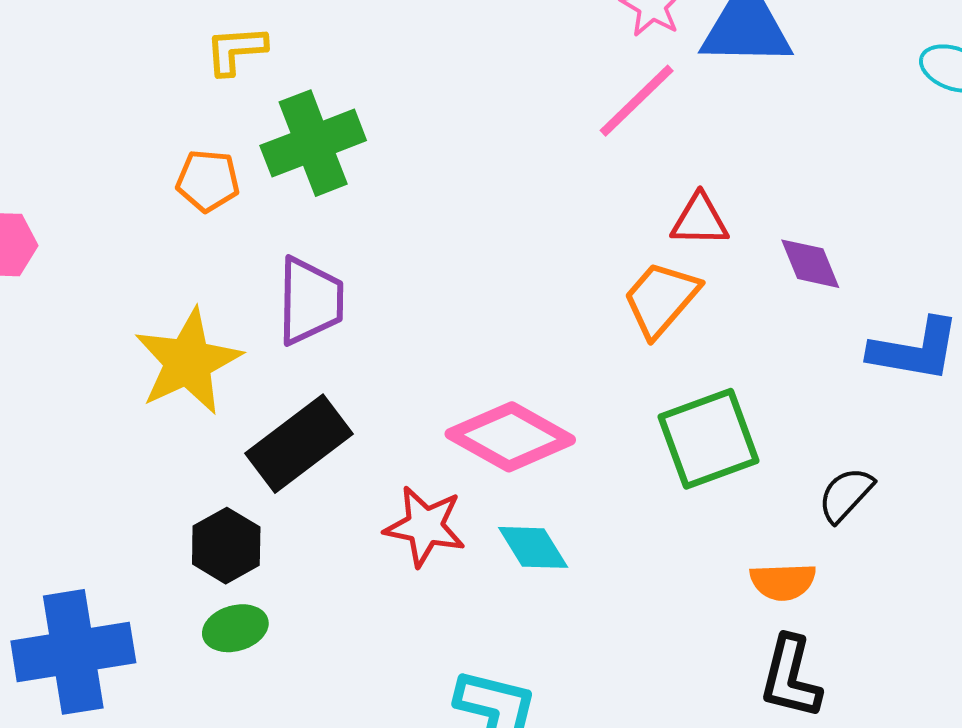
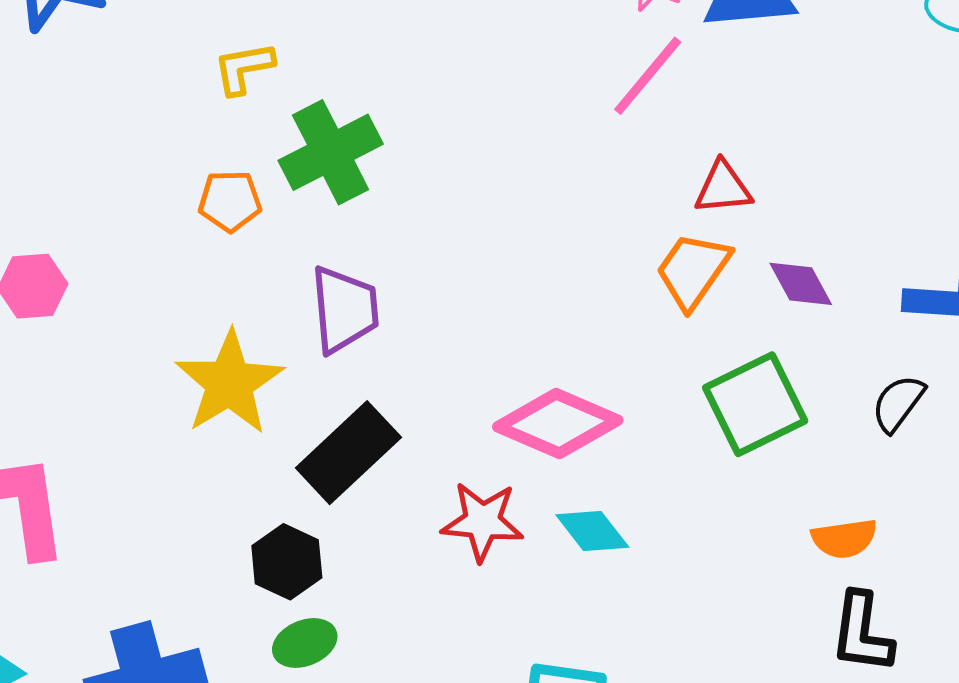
purple diamond: (810, 264) -> (801, 284), moved
black semicircle: (846, 495) -> (898, 403), moved

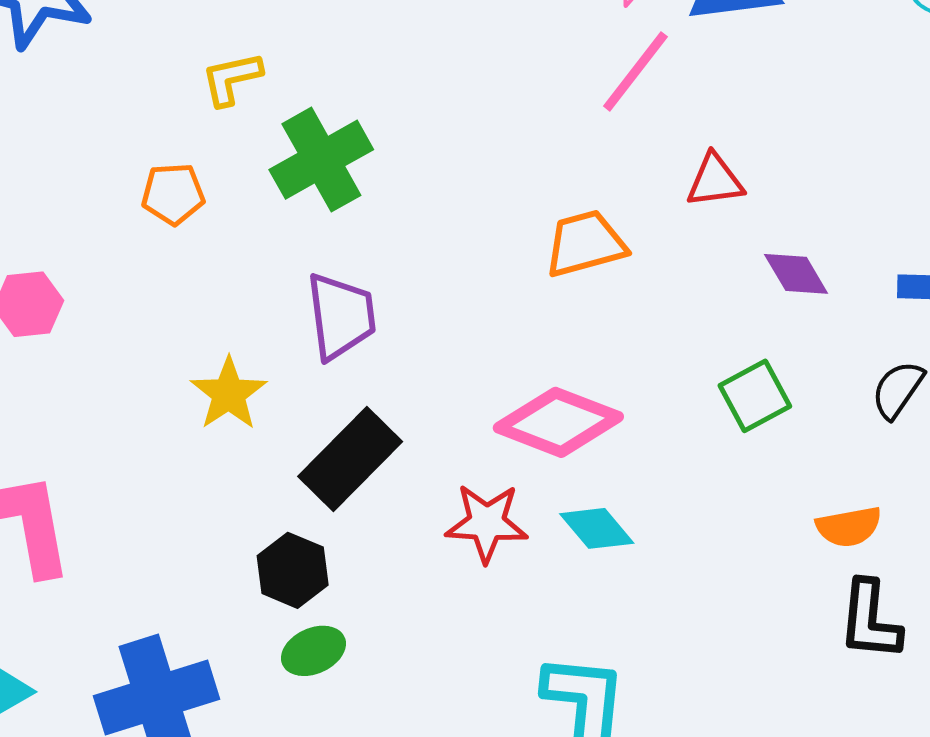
orange pentagon: (230, 201) -> (173, 194), moved
orange trapezoid: (693, 270) -> (585, 244), moved, turned 42
yellow star: (229, 383) -> (229, 394), size x0.7
green square: (755, 404) -> (755, 396), size x0.7

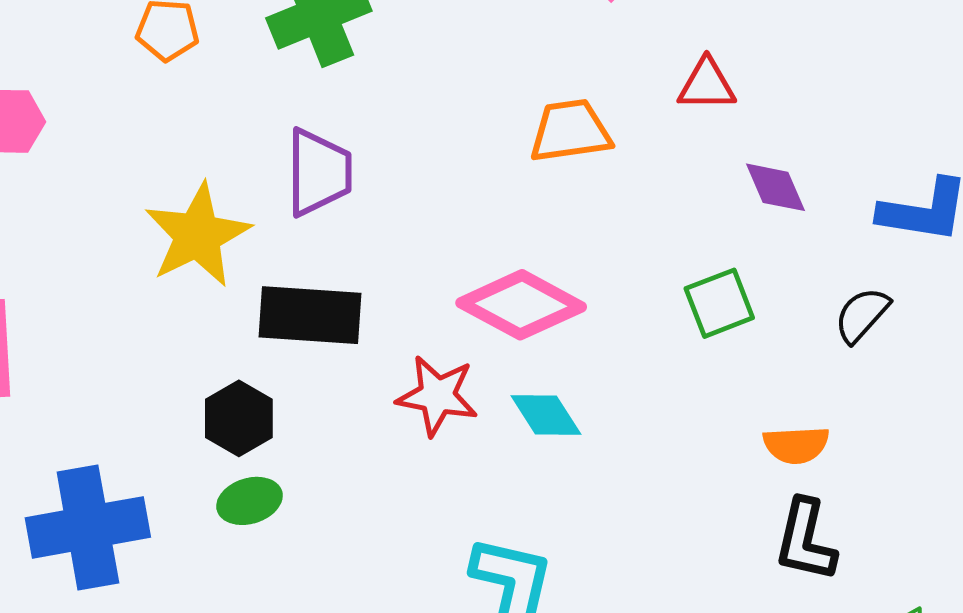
yellow star: (229, 394) -> (198, 235), size x1.4
black rectangle: (350, 459) -> (310, 315), turned 42

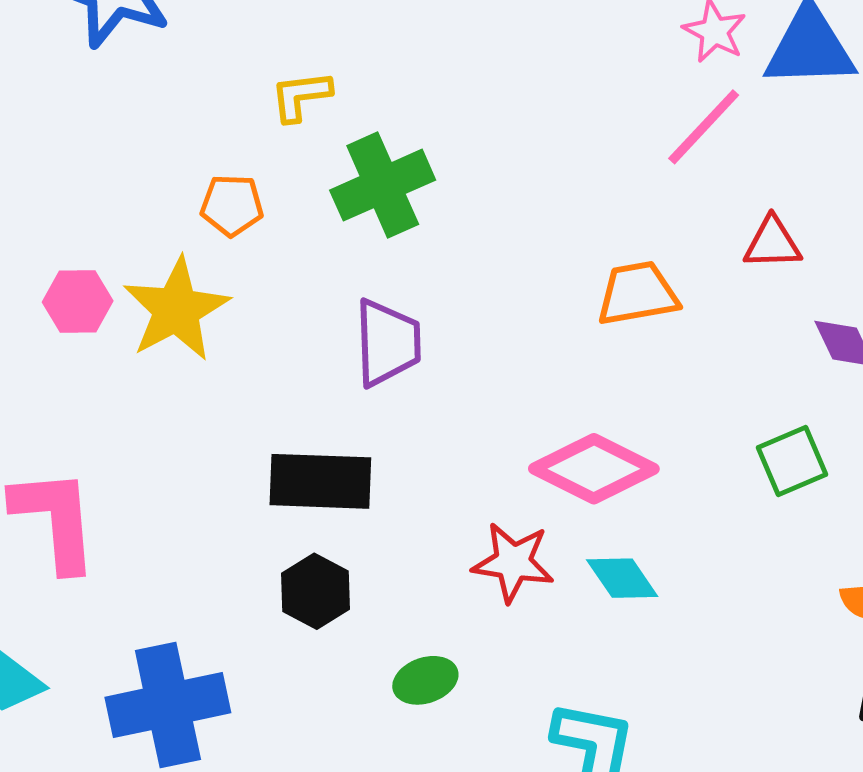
yellow star: (198, 235) -> (176, 310), moved
black rectangle: (310, 315) -> (320, 481), moved
green ellipse: (250, 501) -> (425, 680), moved

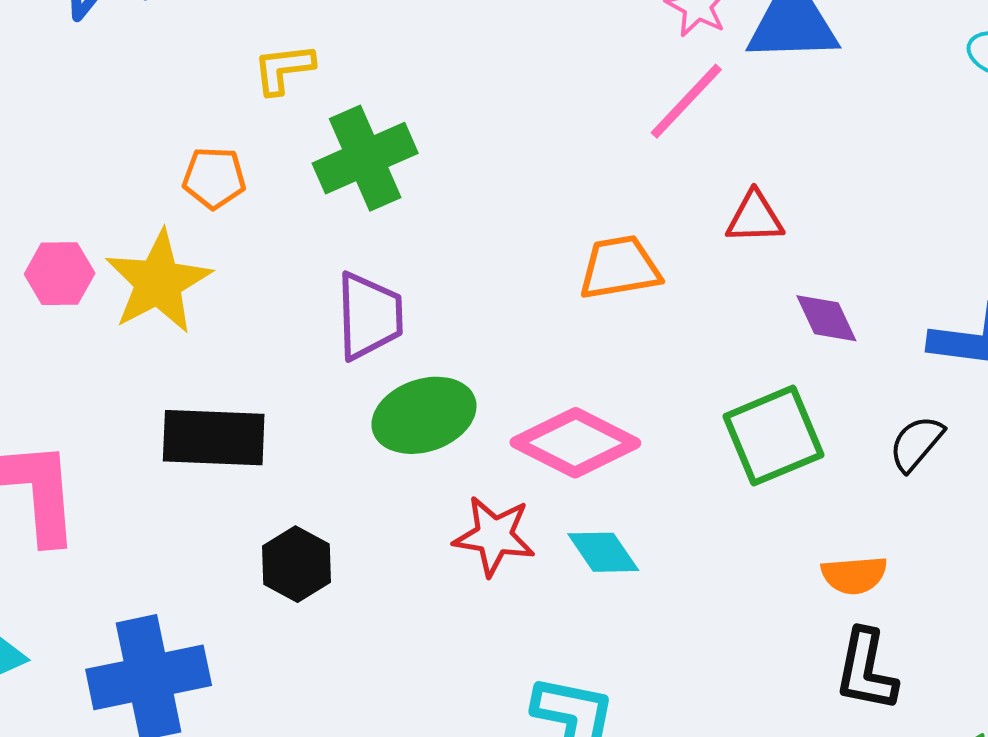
green square: (792, 461) -> (773, 436), size x1.4
black rectangle: (320, 481) -> (214, 438), moved
green ellipse: (425, 680) -> (424, 415), moved, size x1.6

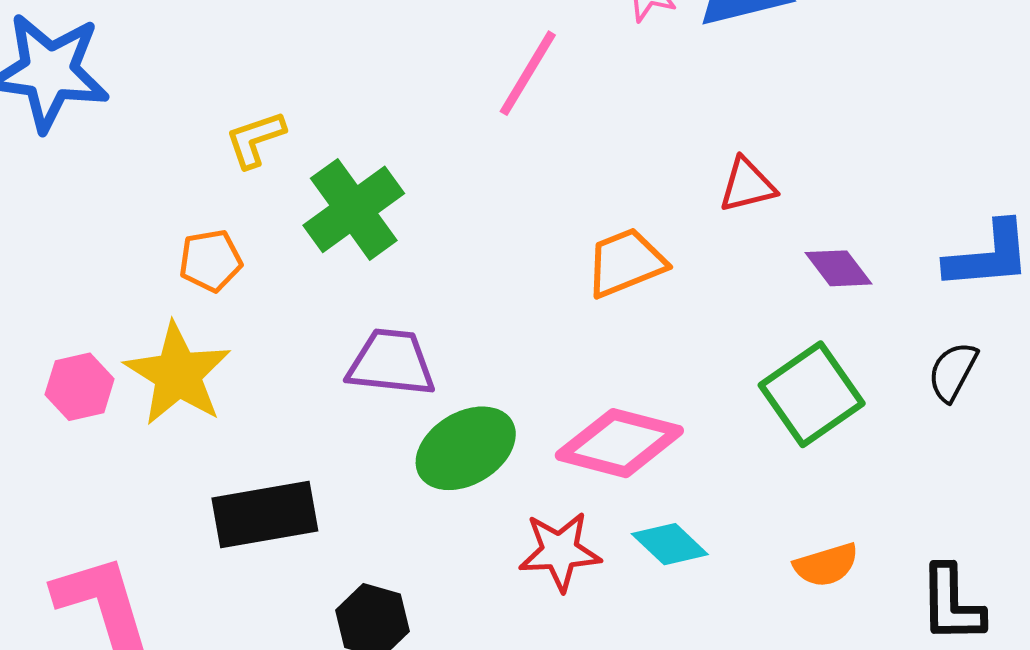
pink line: (686, 101) -> (528, 73), moved
purple trapezoid: (369, 316) -> (391, 363), turned -70
orange semicircle: (854, 575) -> (826, 565), moved

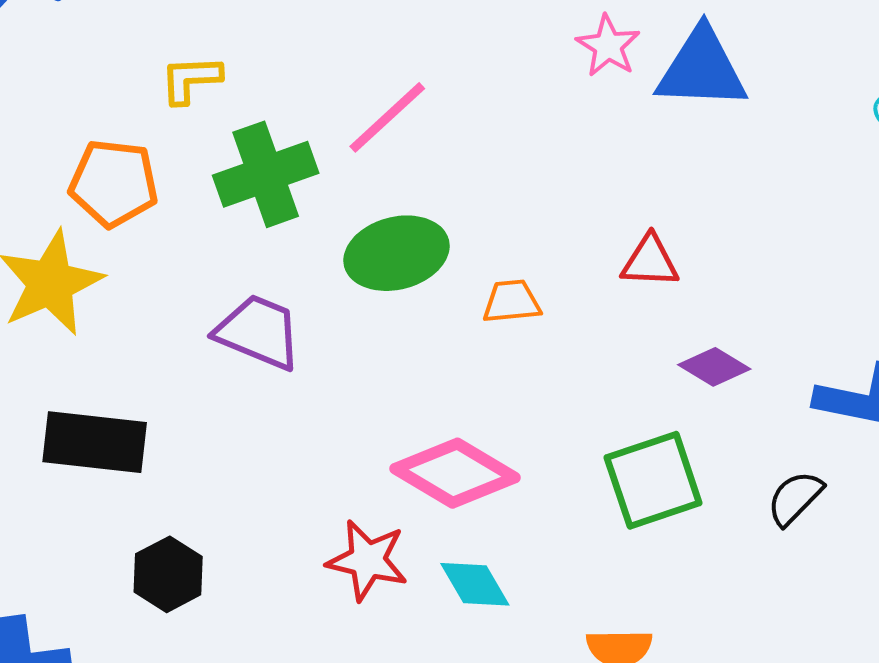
pink line: (528, 73) -> (387, 117), moved
orange pentagon: (210, 261) -> (114, 183), size x1.4
orange trapezoid: (626, 263) -> (512, 302), size x0.7
purple diamond: (839, 268) -> (714, 367), turned -38
green ellipse: (466, 448) -> (397, 253), moved

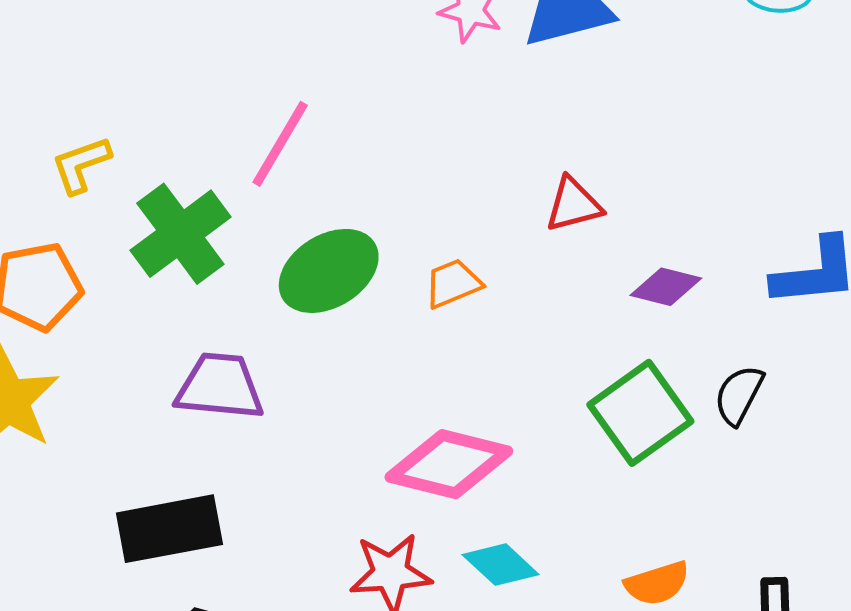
black rectangle: (95, 442) -> (169, 529), moved
black semicircle: (795, 498) -> (739, 395), moved

